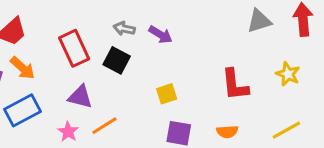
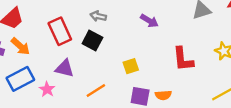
purple arrow: (161, 35) -> (149, 21), moved
orange line: (104, 126) -> (96, 90), moved
pink star: (68, 132) -> (47, 89), moved
orange semicircle: (227, 132) -> (163, 95), moved

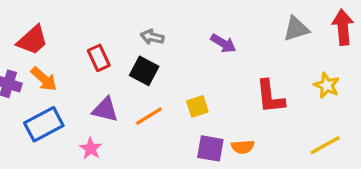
red rectangle: (60, 31) -> (99, 58), size x0.7
pink star: (47, 89) -> (91, 148), moved
orange line: (96, 90) -> (149, 116), moved

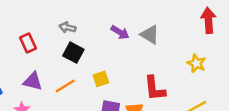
gray triangle: (296, 29) -> (150, 35), moved, turned 48
black square: (144, 71) -> (73, 53), moved
red L-shape: (270, 97) -> (155, 88), moved

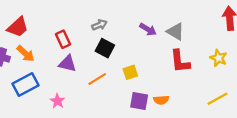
gray arrow: (67, 27) -> (99, 25), turned 144
purple triangle: (33, 81) -> (67, 64), moved
red L-shape: (155, 88) -> (180, 61), moved

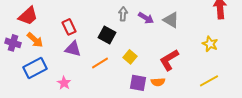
gray arrow: (99, 25) -> (123, 14), moved, turned -64
red L-shape: (180, 61) -> (169, 60), moved, turned 65
yellow square: (130, 72) -> (130, 57), turned -32

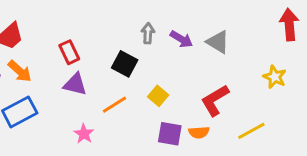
yellow line: (209, 81) -> (251, 131), moved
pink star: (64, 83) -> (84, 134), moved

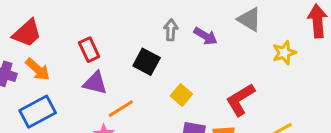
gray triangle: (218, 42) -> (249, 19), moved
yellow star: (275, 77) -> (284, 53), moved, turned 30
orange line: (114, 105) -> (121, 109), moved

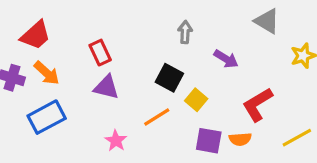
purple arrow: (206, 36) -> (226, 59), moved
black square: (147, 62) -> (169, 78), moved
orange line: (121, 109) -> (157, 117), moved

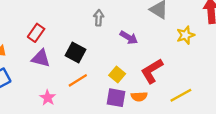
red rectangle: (100, 53) -> (36, 33), turned 60
black square: (169, 78) -> (75, 52), moved
yellow square: (196, 100) -> (117, 75), moved

